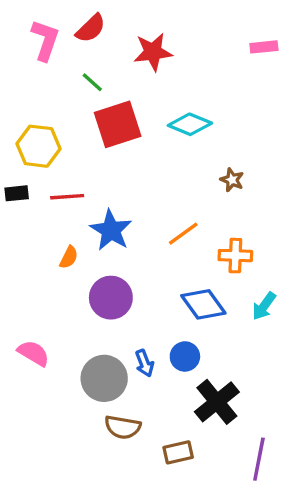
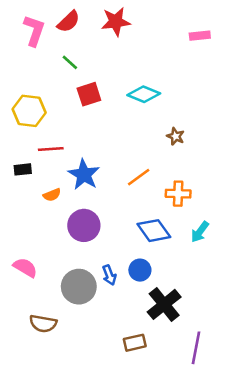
red star: (153, 52) -> (116, 22), moved
red square: (118, 124) -> (89, 94), size x0.7
black rectangle: (17, 193) -> (23, 169), moved
orange semicircle: (69, 257) -> (52, 195), turned 42
brown semicircle: (123, 427) -> (43, 324), moved

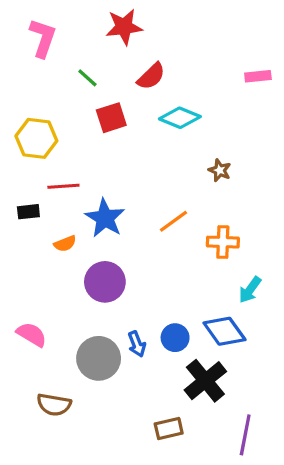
red semicircle: (69, 22) -> (151, 76), moved
red star: (116, 22) -> (124, 27), moved
pink rectangle: (200, 36) -> (258, 76), moved
blue diamond: (154, 231) -> (224, 331), moved

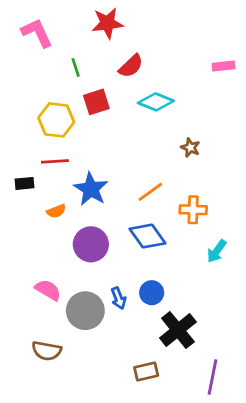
pink L-shape: (43, 38) -> (37, 33), turned -44
green line: (87, 78) -> (76, 67), turned 30
yellow hexagon: (36, 138) -> (56, 120), moved
blue diamond: (224, 331) -> (148, 236), moved
pink semicircle: (32, 334) -> (48, 290), moved

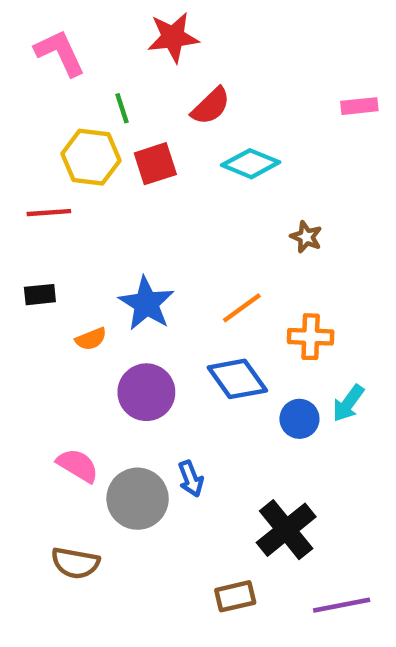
yellow hexagon: (56, 120) -> (91, 157), moved
red line: (55, 161) -> (49, 213), moved
blue circle: (152, 293) -> (299, 419), moved
purple line: (212, 377) -> (342, 605), turned 68

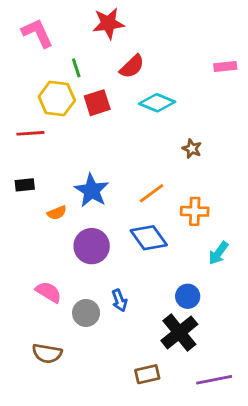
blue circle: (299, 419) -> (188, 296), moved
gray circle: (138, 499) -> (86, 313), size x0.7

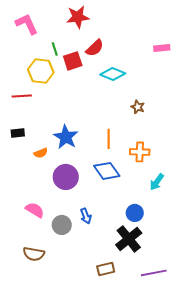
red square: (97, 103) -> (73, 61), moved
orange line: (151, 193) -> (109, 139), turned -54

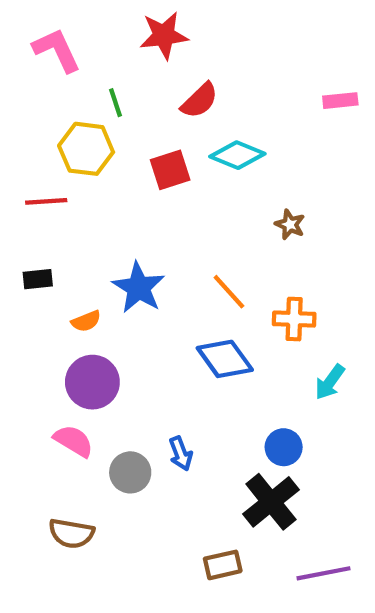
red square: (73, 61) -> (170, 170), moved
orange line: (109, 139) -> (229, 292), turned -42
purple circle: (66, 177) -> (92, 382), moved

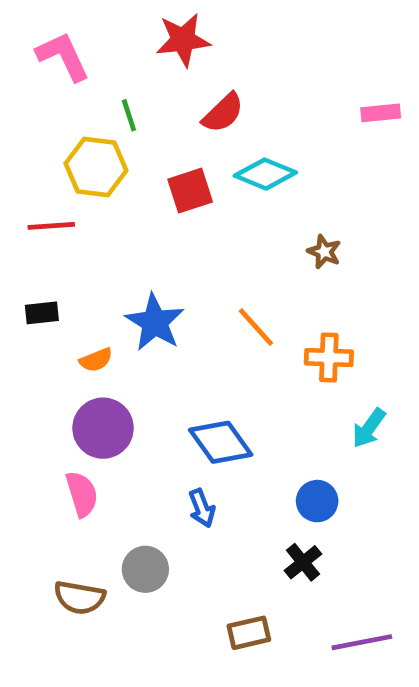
blue diamond: (225, 359) -> (221, 442), moved
pink semicircle: (73, 441) -> (82, 494), turned 42
gray circle: (130, 472) -> (145, 569), moved
black cross: (271, 502) -> (303, 562), size x0.6

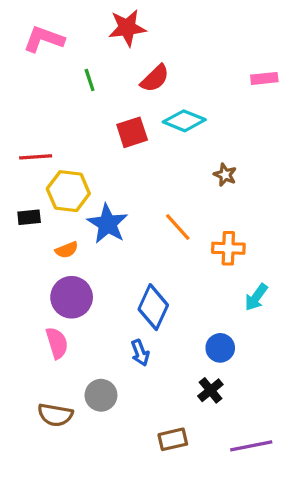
pink L-shape: (63, 56) -> (44, 39), turned -45
yellow hexagon: (96, 167) -> (68, 191), moved
blue diamond: (221, 442) -> (153, 307), turned 60

